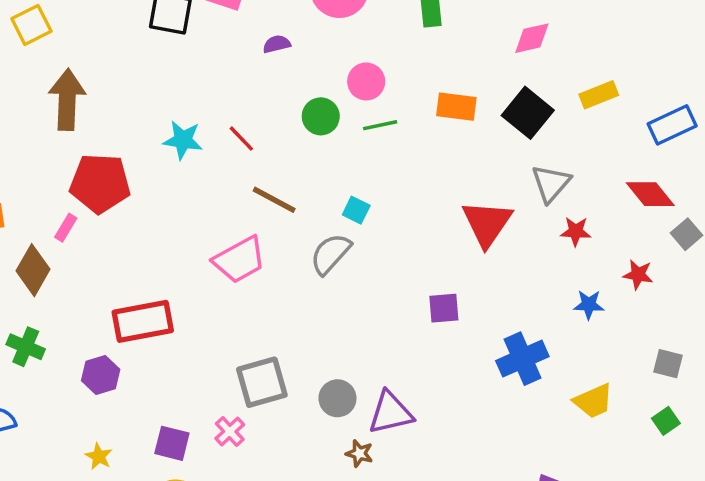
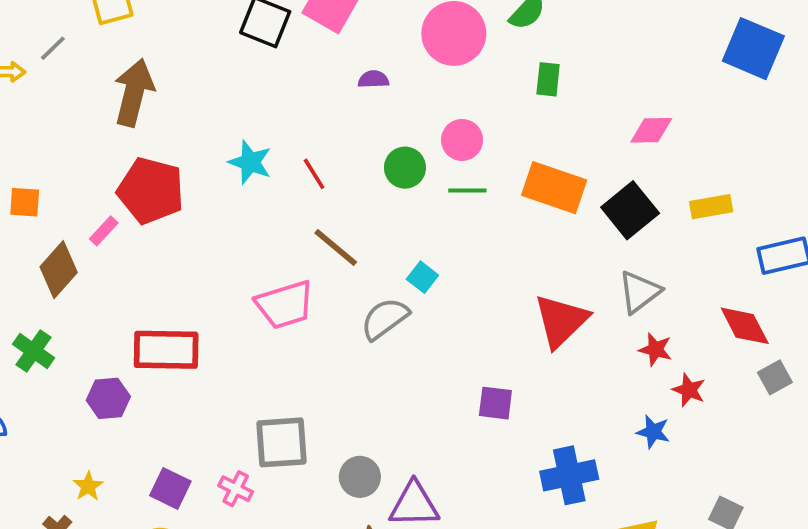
orange rectangle: (456, 107) -> (554, 188), size x1.4
red star: (638, 275) -> (689, 390), moved
pink cross: (230, 432) -> (236, 489), turned -32

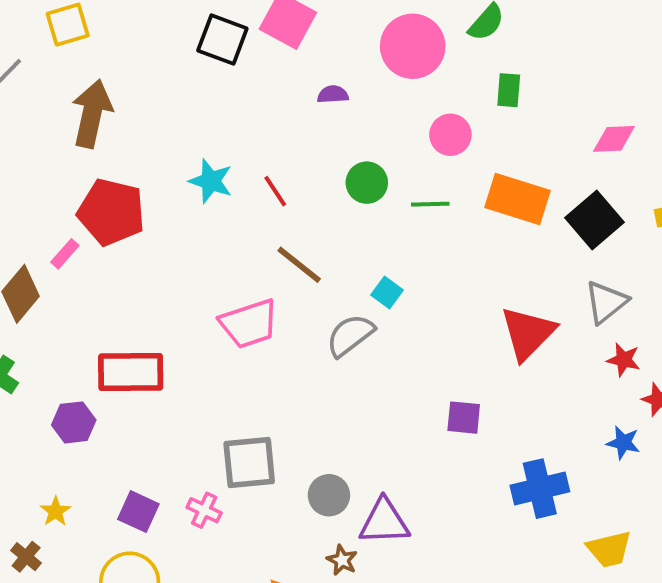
pink circle: (462, 140) -> (450, 135), moved

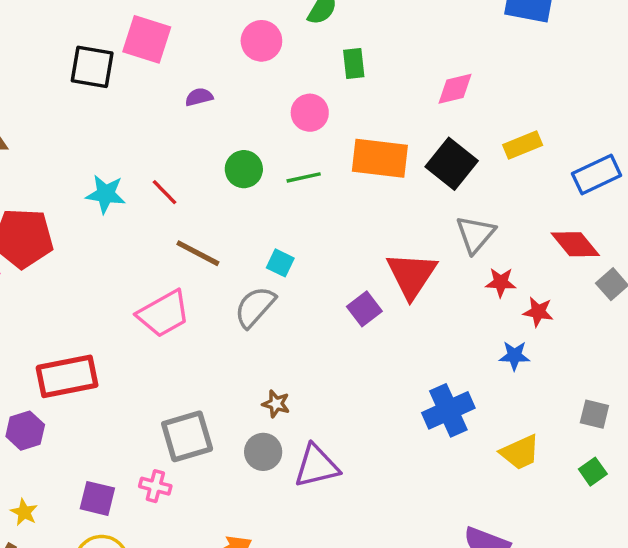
pink circle: (413, 46) -> (261, 41), size x0.7
purple square: (464, 418) -> (364, 309), moved, turned -32
brown star: (342, 560) -> (276, 404), moved

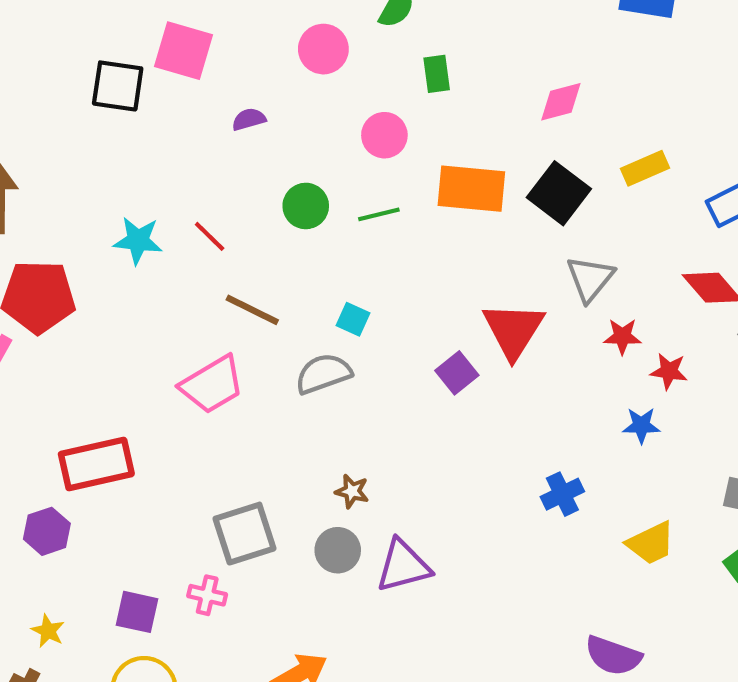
gray semicircle: (255, 307) -> (323, 374), turned 30
blue cross: (448, 410) -> (562, 494), size x0.7

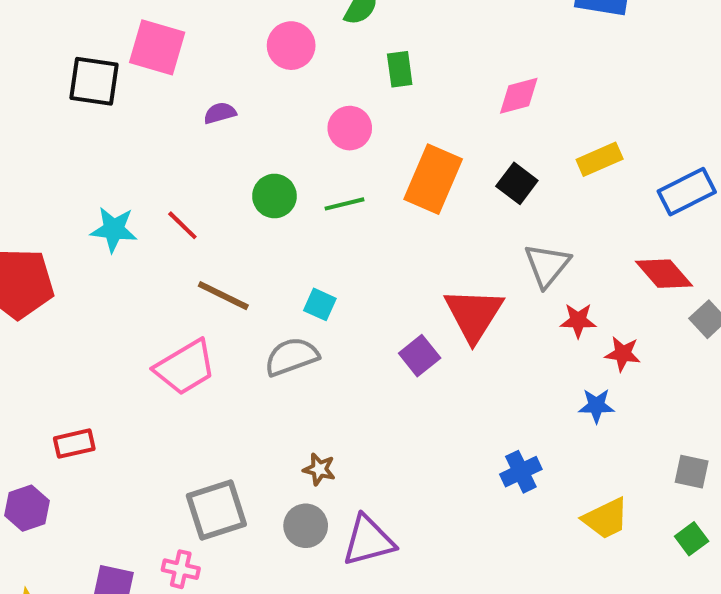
orange rectangle: (471, 189) -> (433, 179), turned -72
black square: (559, 193) -> (517, 183), size x0.7
red rectangle: (96, 464) -> (74, 444), size x0.6

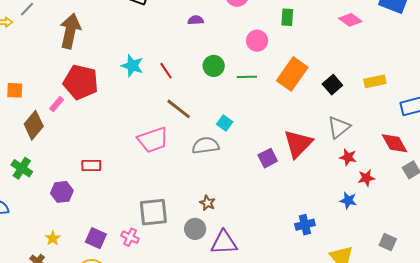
pink diamond: (519, 96) -> (350, 20), moved, turned 40
red star: (623, 354) -> (366, 178), turned -30

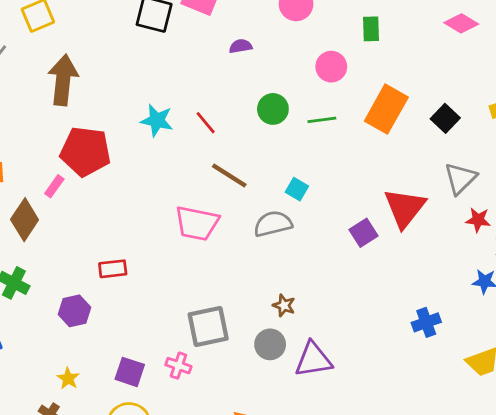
pink trapezoid: (153, 140) -> (197, 223), turned 36

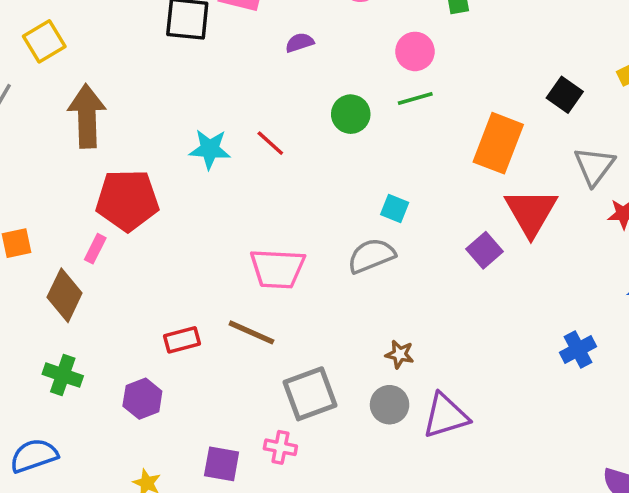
orange rectangle: (386, 109) -> (498, 143), moved
green line: (322, 120) -> (415, 98), moved
brown line: (229, 176) -> (251, 332), moved

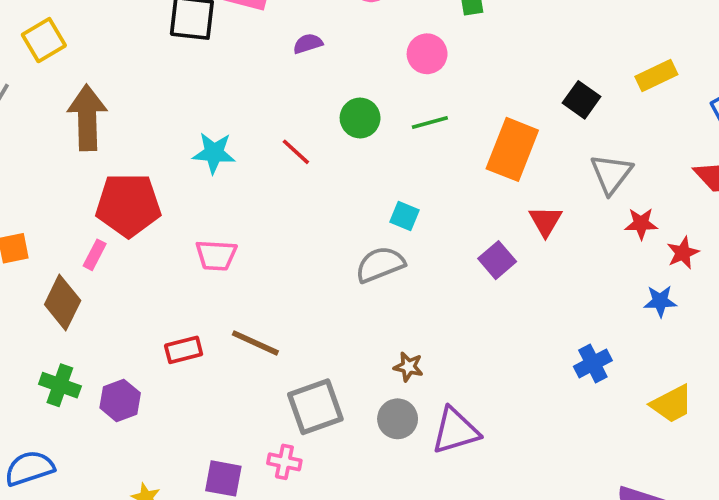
green line: (415, 98) -> (430, 123), moved
red line: (270, 143) -> (296, 152), moved
red triangle: (531, 212) -> (545, 221), size x0.6
pink trapezoid: (277, 269) -> (216, 255), moved, size x0.7
purple hexagon: (142, 399) -> (120, 400), moved

